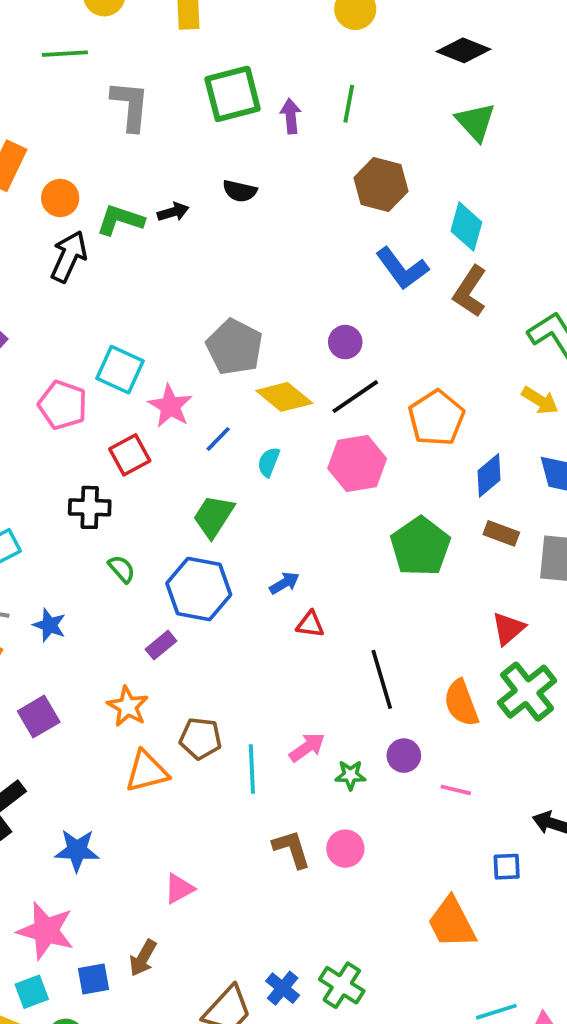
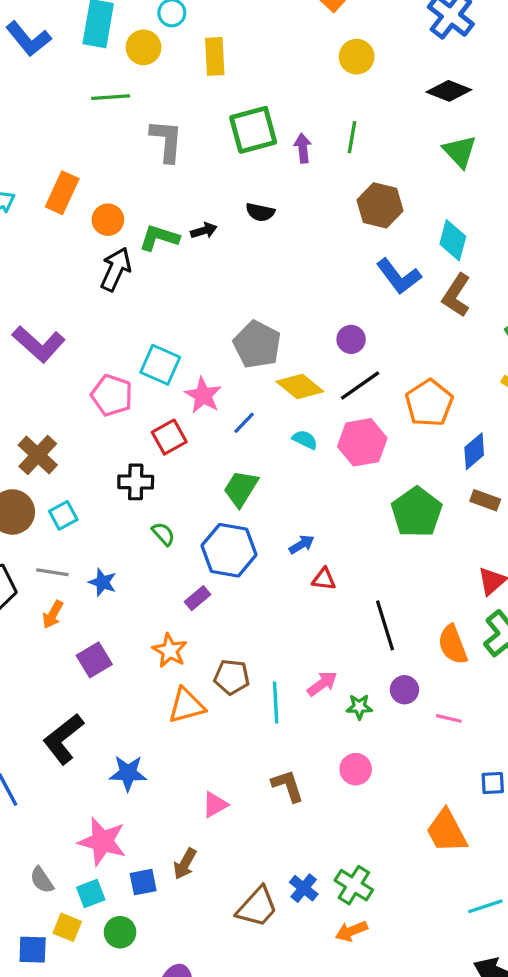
cyan semicircle: (269, 462) -> (305, 440), moved, turned 95
brown L-shape: (292, 849) -> (288, 786), moved

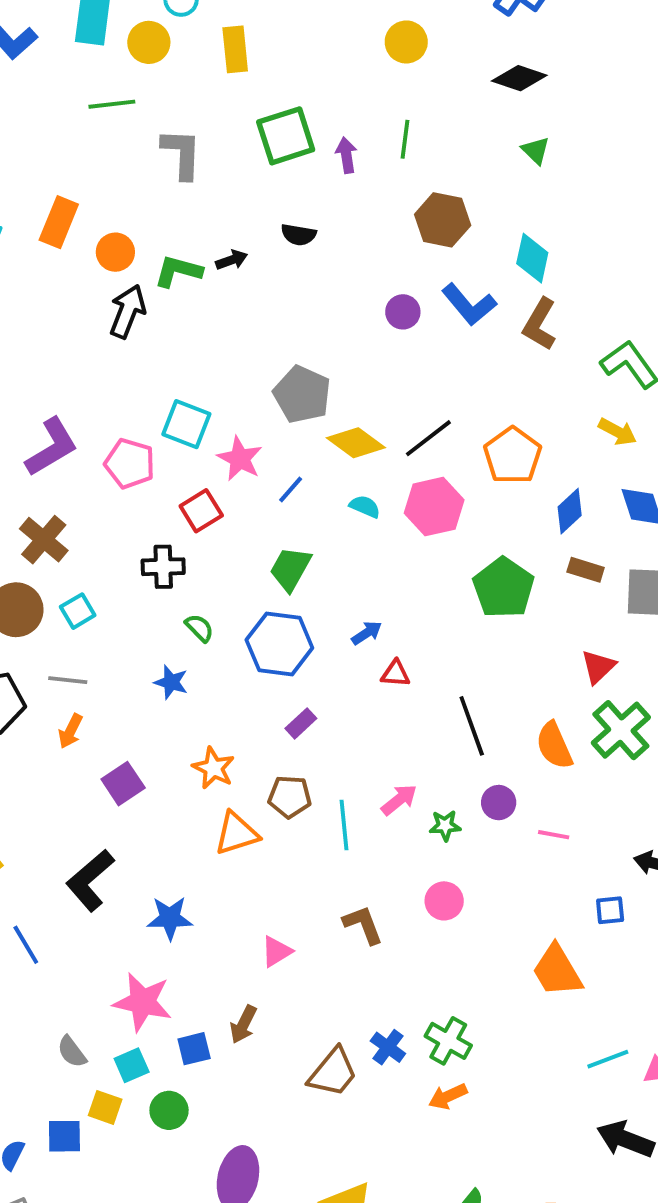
green triangle: (460, 151) -> (536, 151), size x0.7
purple circle: (351, 339) -> (403, 312), moved
purple L-shape: (39, 344) -> (52, 447), moved, turned -70
blue star: (103, 582) -> (171, 682), moved
purple rectangle: (197, 598) -> (301, 723), moved

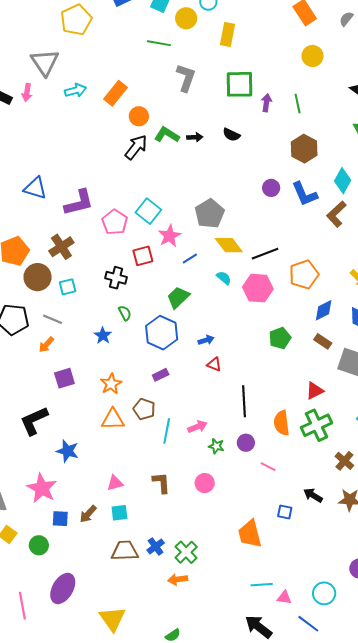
green line: (405, 139) -> (298, 104), turned -36
green pentagon: (503, 588) -> (280, 338), size x0.7
cyan square: (132, 1065) -> (119, 513), moved
brown trapezoid: (333, 1072) -> (125, 551), turned -148

